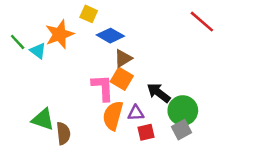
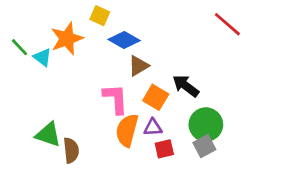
orange square: (122, 79) -> (156, 97), moved
black arrow: (159, 93) -> (186, 86), moved

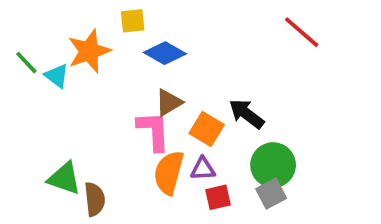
yellow square: (100, 16) -> (133, 21), turned -30
brown triangle: (138, 66) -> (169, 102), moved

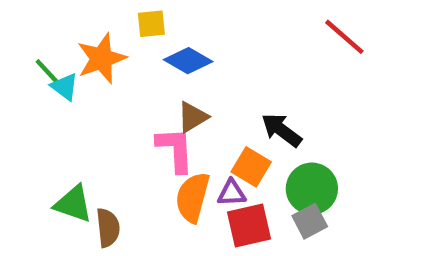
green line: (26, 63) -> (47, 71), moved
orange square: (207, 129) -> (251, 167), moved
red square: (218, 197) -> (249, 226), size x1.5

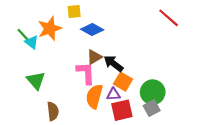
black arrow: (281, 130) -> (113, 64), moved
green triangle: (73, 204) -> (36, 80), moved, turned 30

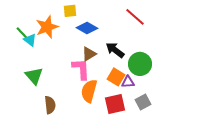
red line: (169, 18) -> (135, 17), moved
black arrow: (113, 64) -> (115, 50), moved
green circle: (153, 92) -> (140, 64), moved
purple triangle: (113, 94) -> (128, 82), moved

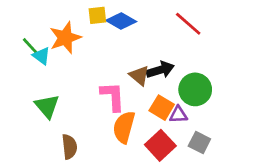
blue diamond: (87, 28) -> (121, 21), moved
black arrow: (115, 50) -> (160, 70), turned 126
brown triangle: (89, 54) -> (139, 75), moved, turned -49
gray square: (143, 102) -> (199, 143), turned -35
red square: (115, 104) -> (160, 145), turned -30

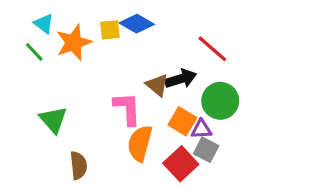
yellow square: (97, 15) -> (110, 30), moved
red line: (188, 24) -> (212, 49), moved
cyan triangle: (41, 56) -> (44, 24), moved
gray square: (199, 143) -> (206, 150), moved

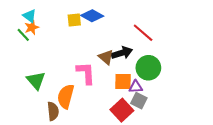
orange star: (74, 42) -> (32, 27), moved, size x0.6
orange square: (182, 121) -> (123, 82), turned -30
orange semicircle: (140, 143) -> (66, 96), moved

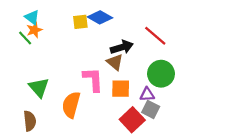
black arrow: (122, 53) -> (122, 47), moved
orange square: (123, 82) -> (121, 89), moved
brown semicircle: (53, 111) -> (30, 121), moved

